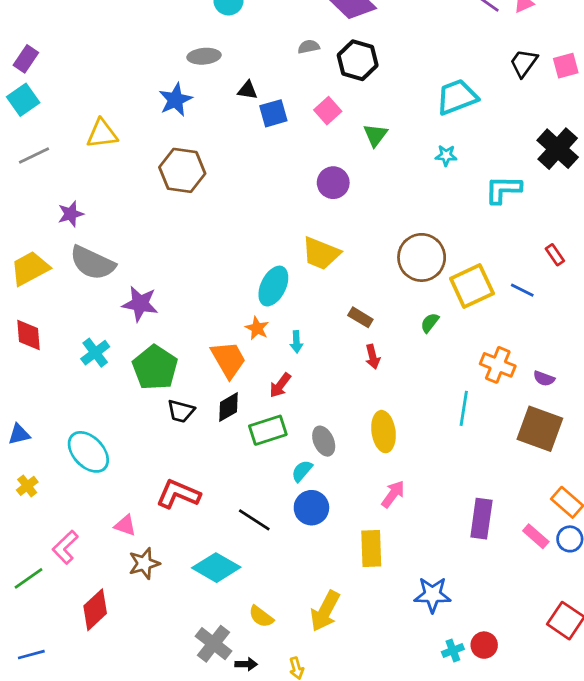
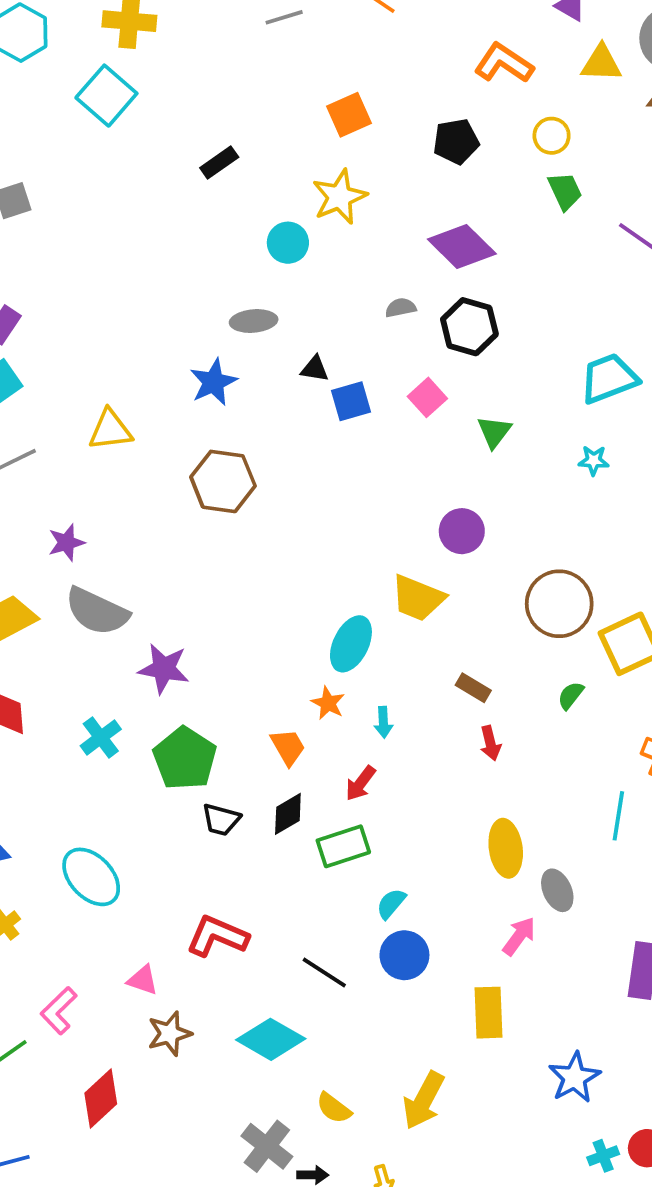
purple circle: (333, 183) -> (462, 531), moved
orange trapezoid: (228, 359) -> (288, 747), size x0.7
gray ellipse: (324, 441) -> (557, 890), moved
blue star: (432, 595) -> (574, 1077), turned -30

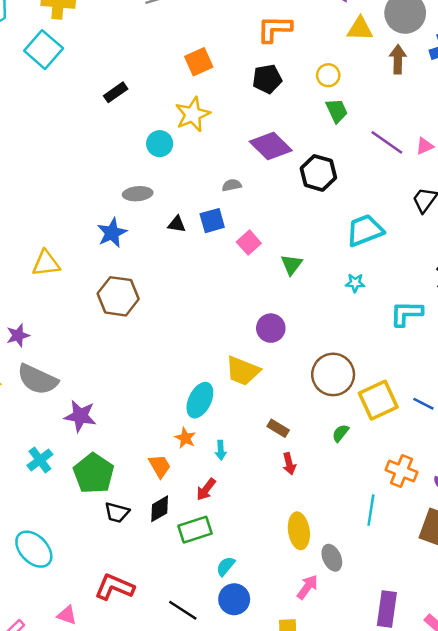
orange L-shape: (504, 63) -> (274, 29), moved, turned -33
black hexagon: (469, 327) -> (318, 173), moved
blue square: (351, 401) -> (212, 221), moved

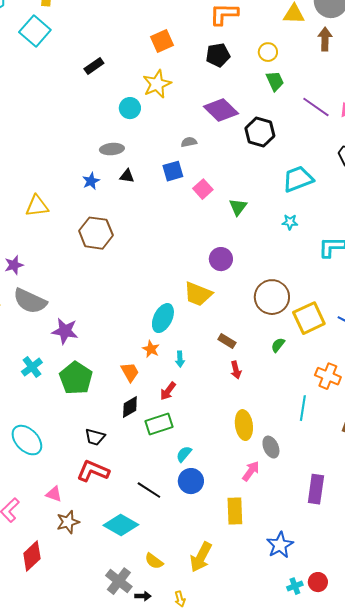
black triangle: (177, 224) -> (127, 176), moved
blue star: (112, 233) -> (91, 181), size x0.7
black trapezoid: (117, 513) -> (95, 437), moved

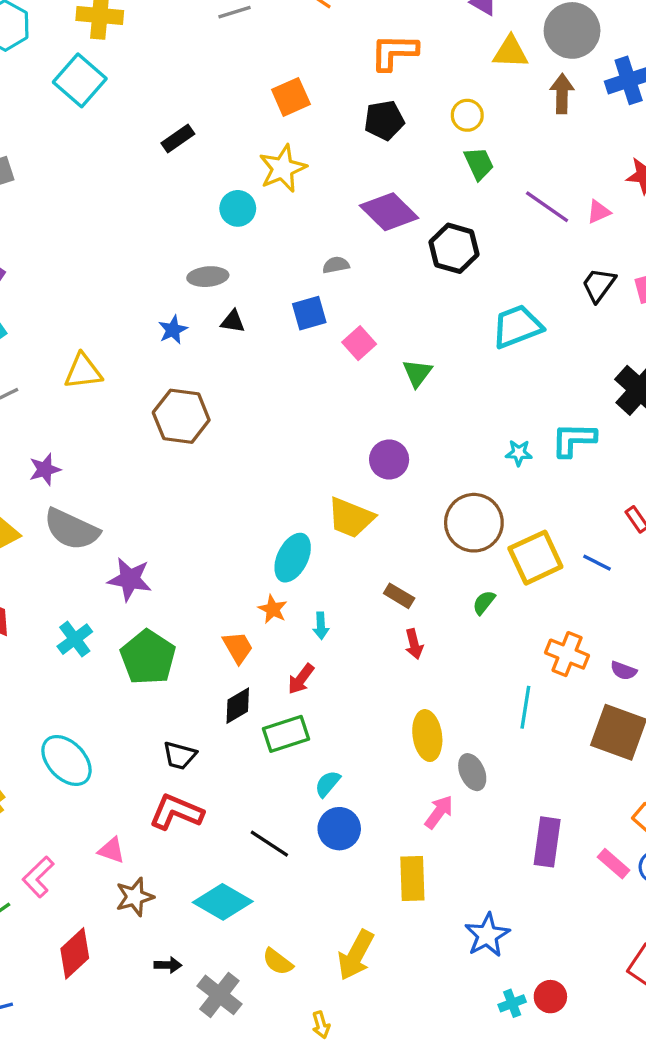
cyan star: (290, 222) -> (519, 453), moved
black arrow: (143, 596) -> (168, 965), moved

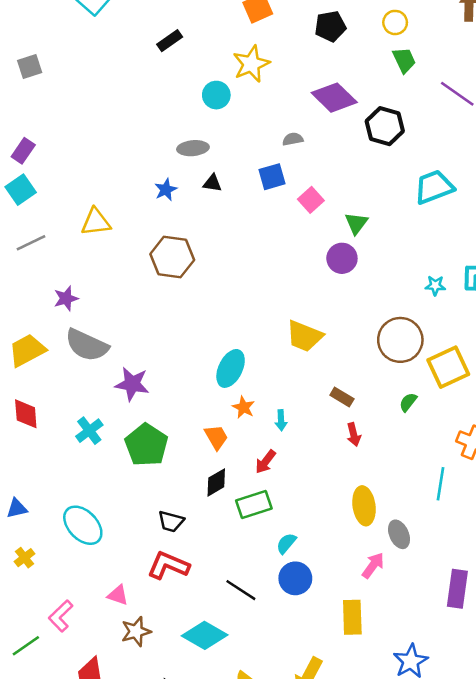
purple circle: (389, 459) -> (342, 258), moved
cyan ellipse: (293, 558) -> (231, 368), moved

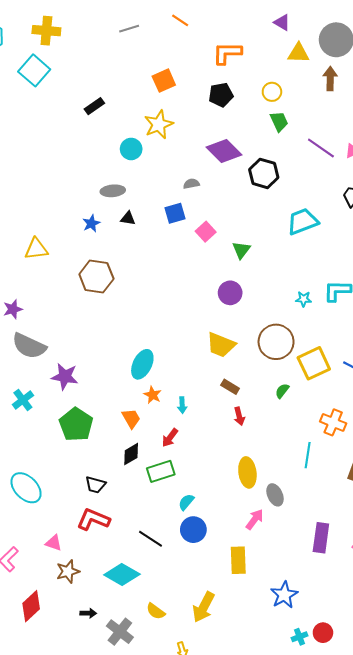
purple circle: (342, 258) -> (230, 293), moved
yellow trapezoid: (304, 336) -> (221, 345), moved
cyan cross: (89, 431) -> (23, 400), moved

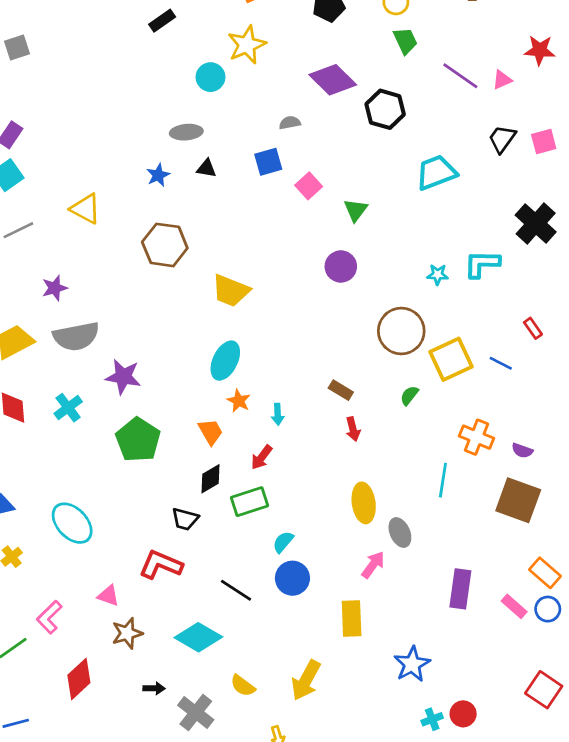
yellow triangle: (36, 249) -> (86, 209), turned 35
yellow trapezoid: (221, 345) -> (231, 291), moved
gray semicircle: (29, 346) -> (76, 336), turned -36
black trapezoid: (95, 485) -> (185, 519), moved

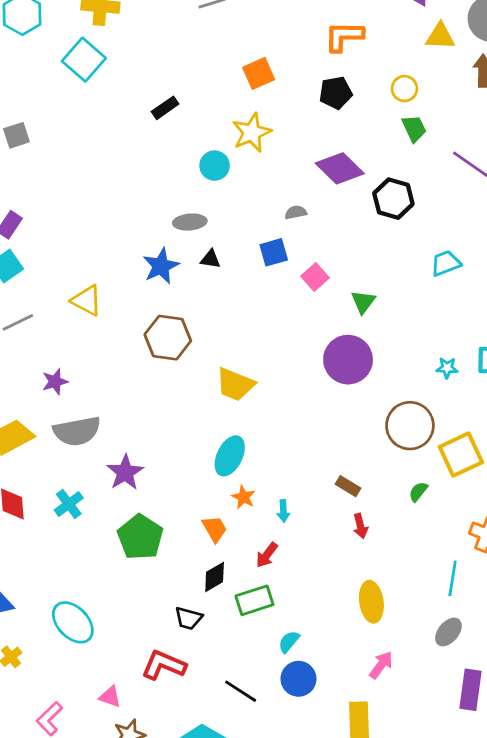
cyan trapezoid: (436, 172) -> (446, 263), size x0.7
blue star: (158, 175) -> (161, 266), size x1.5
purple circle: (341, 266) -> (348, 360), size x1.5
purple star: (123, 377) -> (125, 472), turned 30
gray ellipse: (400, 533) -> (448, 632), moved, turned 64

